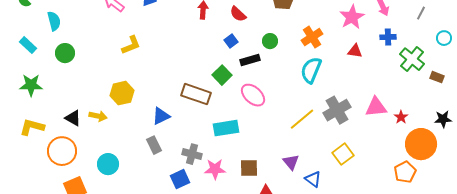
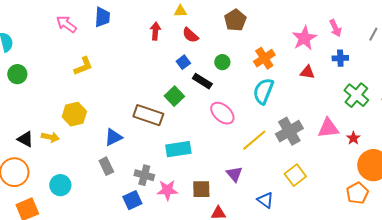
green cross: (412, 59) -> (356, 95), moved
black rectangle: (250, 60) -> (202, 81), turned 48
pink ellipse: (253, 95) -> (222, 113), moved
purple triangle: (291, 162) -> (234, 174), moved

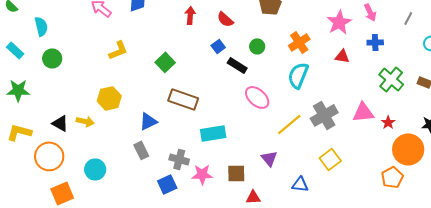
green square: (174, 96) -> (165, 62), moved
blue triangle: (265, 200) -> (300, 184), turned -30

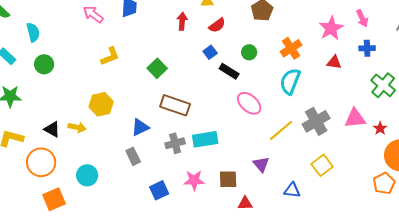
red semicircle: (225, 19) -> (217, 25), turned -78
gray cross: (179, 159) -> (175, 143), moved, turned -30

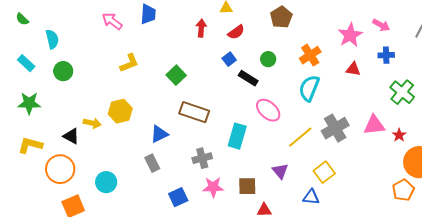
pink arrow: (362, 18) -> (381, 25), turned -36
yellow arrow: (77, 127) -> (92, 123), moved
cyan rectangle: (205, 139) -> (237, 136), moved, turned -65
gray cross: (175, 143) -> (202, 158), moved
yellow square: (322, 165) -> (324, 172), moved

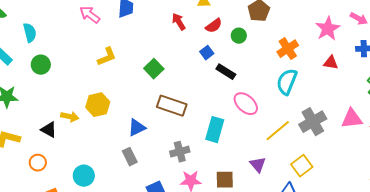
red arrow: (201, 28) -> (179, 22), turned -36
green circle: (268, 59) -> (239, 36), moved
orange circle: (60, 169) -> (38, 163), size x0.6

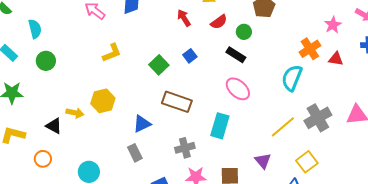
pink star: (328, 29) -> (333, 25), size x0.7
orange cross: (288, 49) -> (310, 49), moved
blue square: (207, 53) -> (190, 56), moved
black rectangle: (226, 72) -> (236, 55), moved
pink ellipse: (246, 104) -> (238, 89), moved

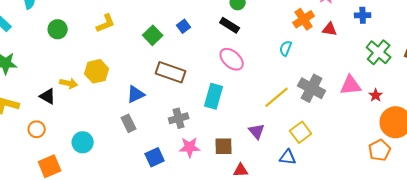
green circle: (46, 61) -> (58, 29), moved
cyan semicircle: (292, 78) -> (286, 48), size x0.6
gray cross: (318, 118) -> (312, 88), turned -32

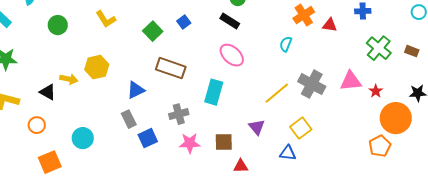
yellow L-shape: (106, 23) -> (106, 19), turned 80
blue square: (155, 157) -> (148, 138), moved

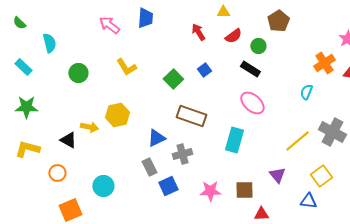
gray cross: (179, 114) -> (182, 154), moved

